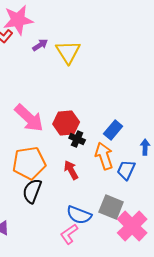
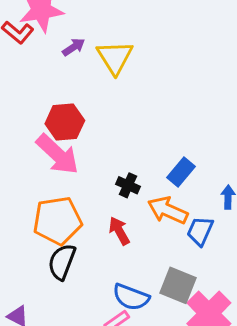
red hexagon: (66, 123) -> (65, 122), moved
orange arrow: (104, 156) -> (168, 210), turned -48

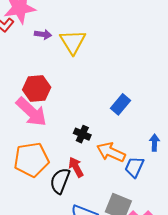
purple arrow: (74, 47) -> (43, 34), turned 42
blue rectangle: (181, 172) -> (120, 104), moved
black semicircle: (62, 262) -> (60, 181), moved

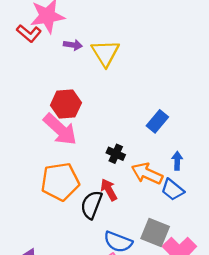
blue arrow: (154, 143) -> (177, 161), moved
blue trapezoid: (134, 167) -> (173, 190), turned -75

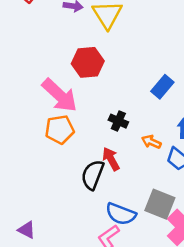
red hexagon: (66, 104) -> (88, 62), moved
orange arrow: (147, 173) -> (151, 142), size x0.6
orange pentagon: (60, 182) -> (60, 130), moved, size x0.7

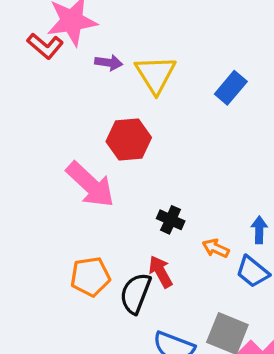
blue rectangle: (162, 87) -> (231, 88), moved
orange pentagon: (60, 130) -> (90, 277), moved

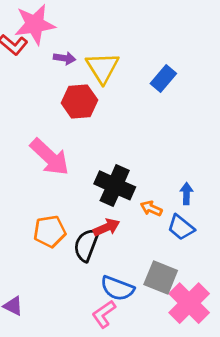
red hexagon: (129, 140) -> (79, 101), moved
black cross: (171, 220) -> (115, 185), size x1.8
red arrow: (161, 272) -> (107, 227), turned 95

